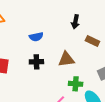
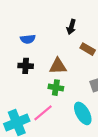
green cross: (76, 84) -> (56, 88), moved

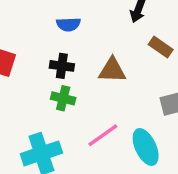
green cross: (56, 88) -> (63, 98), moved
pink line: (43, 113) -> (103, 135), moved

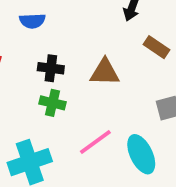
blue semicircle: (68, 24) -> (32, 21), moved

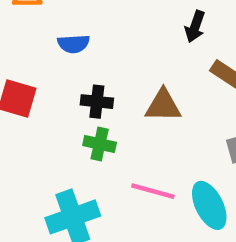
pink line: (95, 142) -> (153, 191), turned 52

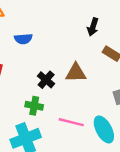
black cross: (97, 102) -> (46, 80), moved, turned 36
green cross: (100, 144) -> (34, 106), moved

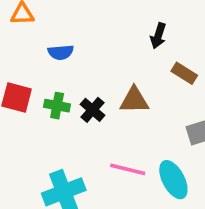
green cross: (34, 106) -> (57, 106), moved

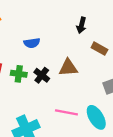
blue semicircle: (61, 52) -> (32, 43), moved

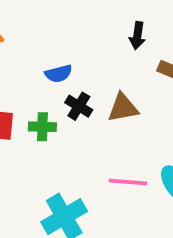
black cross: (42, 75) -> (79, 106), moved

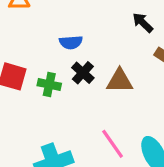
black arrow: (137, 36) -> (143, 23), turned 115
pink line: (128, 182) -> (113, 144), turned 40

